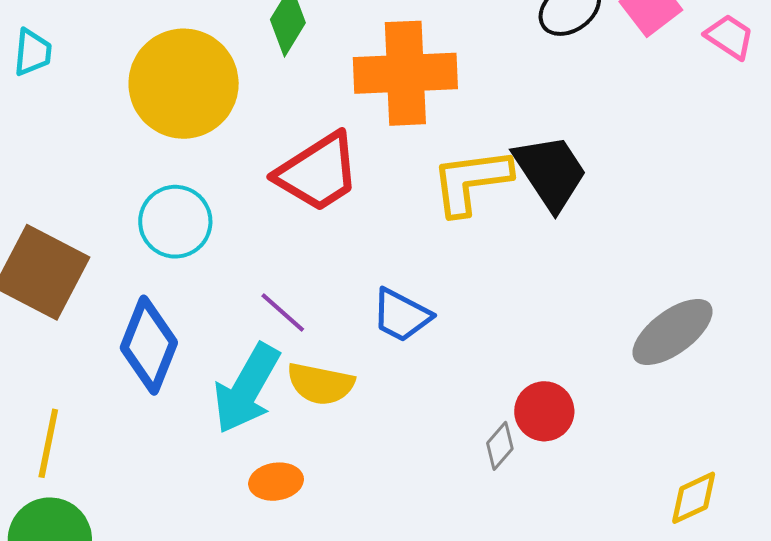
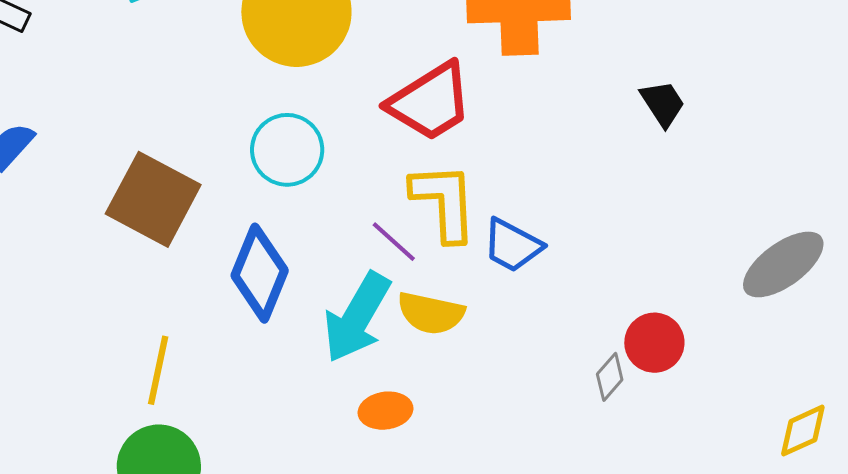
black trapezoid: (551, 172) -> (663, 103), size x0.6
yellow L-shape: (471, 181) -> (444, 202), moved, turned 94

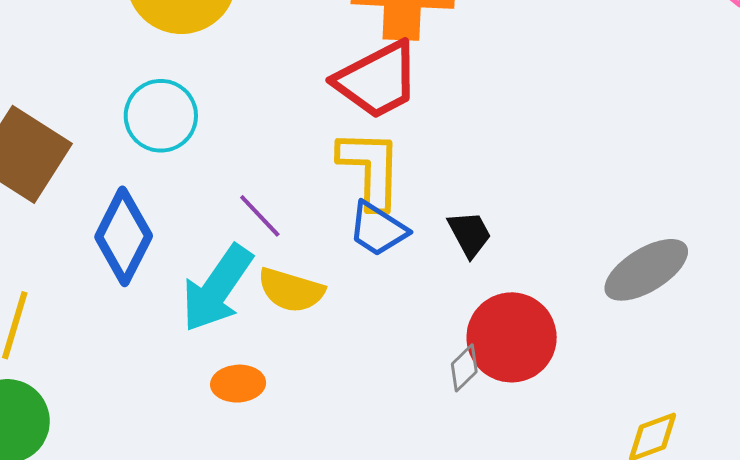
red trapezoid: (430, 102) -> (377, 80), moved
black trapezoid: (663, 103) -> (470, 234), moved
yellow L-shape: (444, 202) -> (370, 169), moved
red circle: (654, 343) -> (512, 337), size x1.5

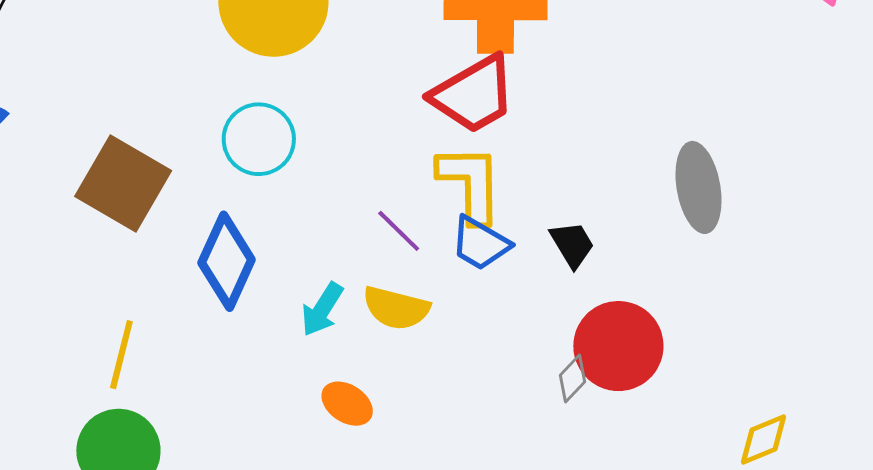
purple line: (260, 216) -> (399, 231), moved
gray ellipse: (646, 270) -> (699, 187), moved, turned -66
cyan arrow: (217, 288) -> (322, 309), size x0.6
orange ellipse: (238, 384) -> (347, 404), turned 39

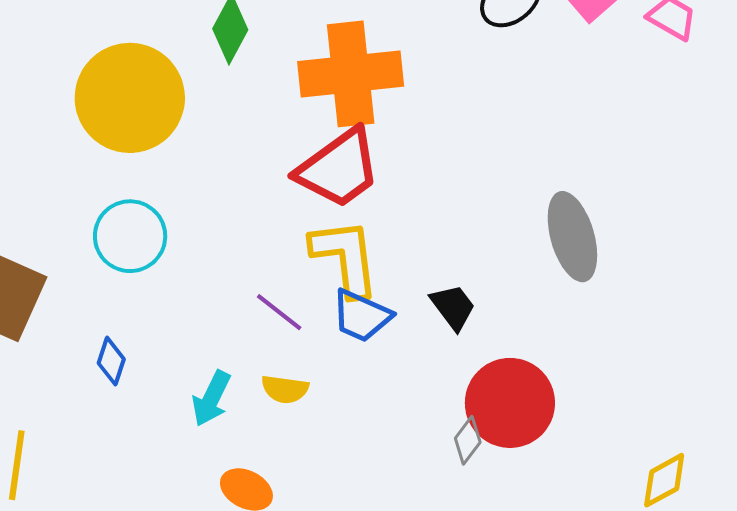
blue diamond: (227, 261) -> (111, 361), size x0.5
yellow semicircle: (396, 308) -> (285, 389), size x0.7

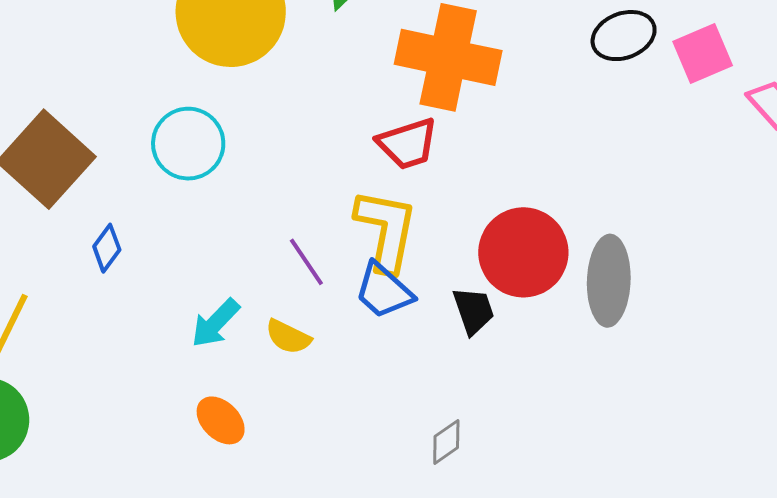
red trapezoid: (339, 169) -> (408, 144), size x0.7
blue diamond: (111, 361) -> (107, 248), moved
red circle: (510, 403) -> (523, 252), moved

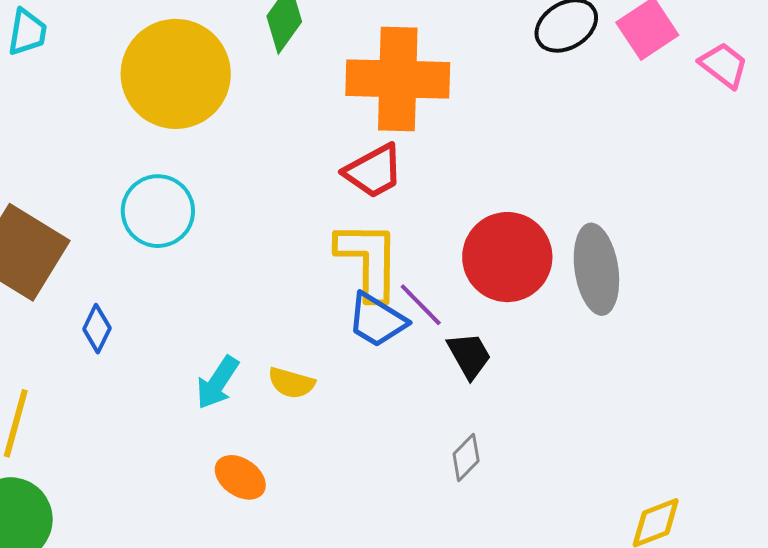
purple line: (306, 262) -> (421, 305), moved
black trapezoid: (474, 311) -> (469, 355), moved

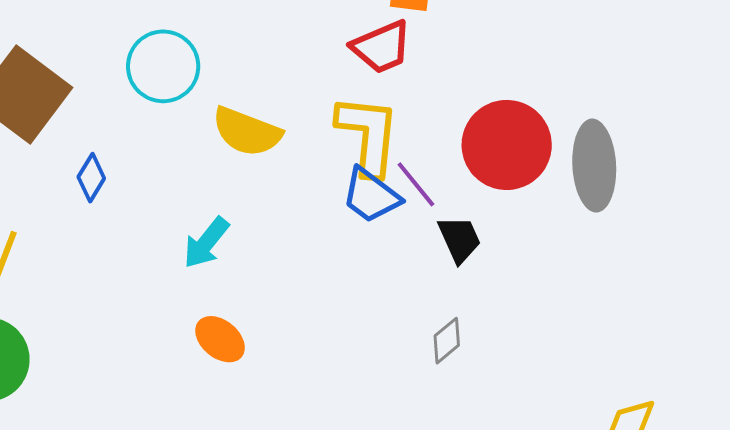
yellow semicircle: (291, 383) -> (247, 132), moved, size x1.5

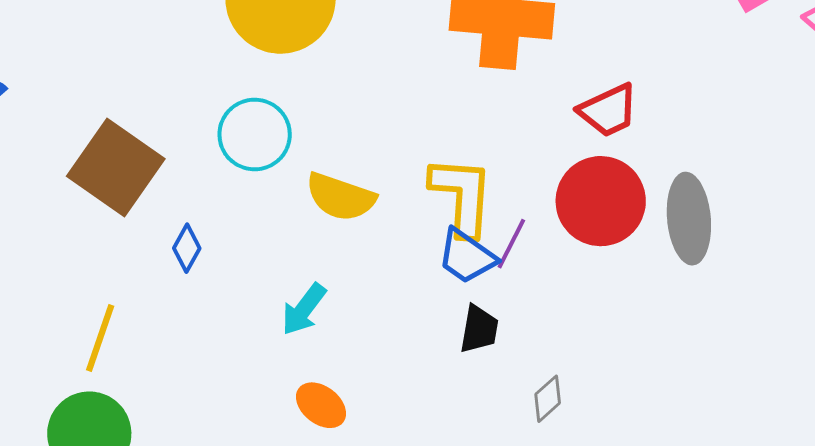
red trapezoid: (382, 47) -> (608, 110), moved
purple line: (416, 184) -> (511, 244), turned 68
black trapezoid: (459, 239) -> (479, 329), moved, turned 36

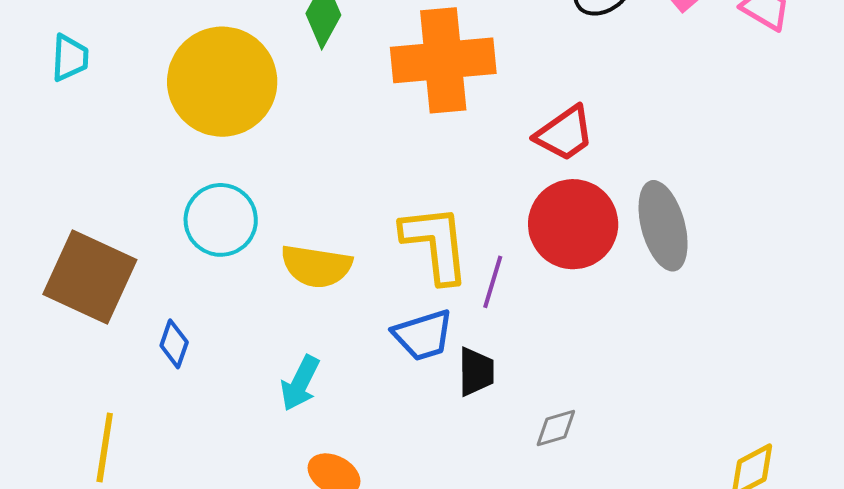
blue trapezoid: (467, 256) -> (423, 335), moved, turned -42
gray diamond: (548, 399) -> (556, 428), turned 36

